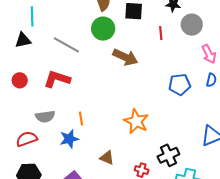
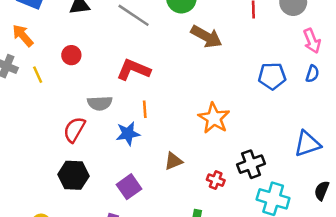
red L-shape: (57, 79) -> (133, 70), moved
red semicircle: (27, 139) -> (74, 130), turned -45
brown triangle: (107, 158) -> (173, 161), turned -49

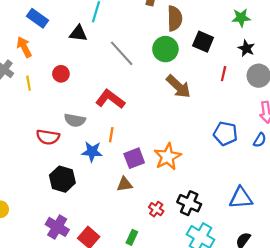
red semicircle: (74, 130) -> (48, 137), turned -125
black cross: (251, 164) -> (189, 203), turned 30
black hexagon: (73, 175) -> (62, 179), moved
purple square: (129, 187) -> (134, 158), moved

